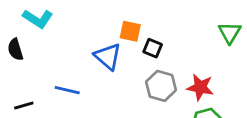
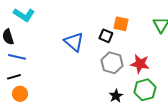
orange square: (130, 31) -> (121, 24), moved
blue line: (67, 90) -> (17, 57), moved

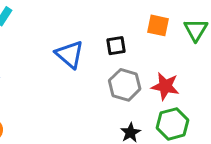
orange square: (121, 24) -> (158, 25), moved
black square: (106, 36) -> (116, 46), turned -32

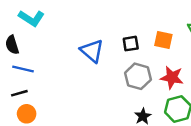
orange square: (158, 25) -> (163, 40), moved

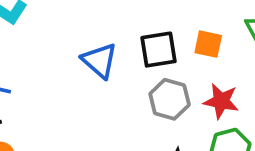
black square: (131, 44) -> (159, 50), size x1.5

